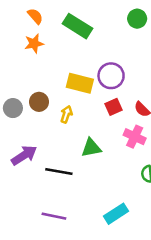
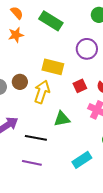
purple circle: (111, 76) -> (87, 49), moved
yellow arrow: (66, 114) -> (42, 92), size x1.6
cyan rectangle: (116, 214) -> (82, 160), moved
purple line: (54, 216) -> (32, 163), moved

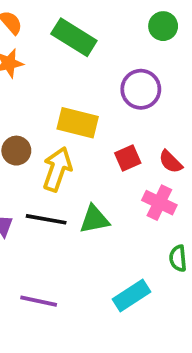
black line: (36, 138) -> (46, 219), moved

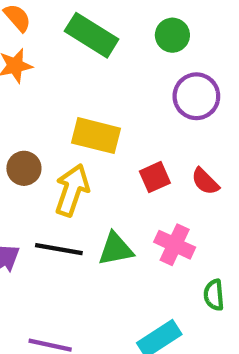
green circle: (163, 26) -> (172, 35), moved
purple circle: (141, 89) -> (196, 96), moved
pink cross: (159, 203) -> (175, 245), moved

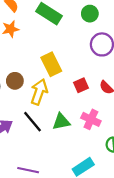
yellow rectangle: (96, 136) -> (51, 64), turned 50
black line: (59, 249) -> (33, 122), turned 40

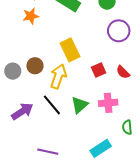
pink cross: (91, 119) -> (108, 103), turned -30
green triangle: (61, 122) -> (79, 105), turned -30

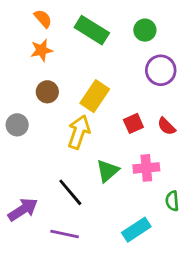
yellow rectangle: (70, 50) -> (95, 96), turned 60
brown circle: (35, 66) -> (47, 92), moved
black line: (52, 105) -> (70, 192), moved
purple arrow: (22, 111) -> (23, 210), moved

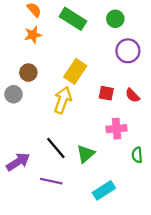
brown circle: (47, 92) -> (28, 73), moved
red square: (133, 123) -> (106, 93), turned 35
green triangle: (108, 171) -> (86, 154), moved
cyan rectangle: (136, 230) -> (104, 190), moved

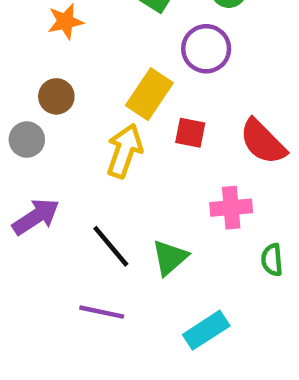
purple circle: (128, 51) -> (206, 49), moved
red square: (106, 93) -> (190, 133), moved
red semicircle: (132, 95) -> (263, 142), size x1.6
purple arrow: (18, 162) -> (36, 217), moved

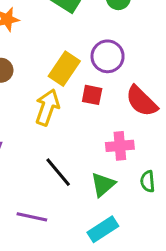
purple circle: (206, 49) -> (108, 56), moved
black line: (111, 246) -> (58, 172), moved
green triangle: (170, 258) -> (103, 184), moved

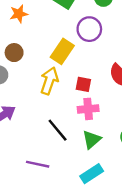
purple circle: (108, 56) -> (89, 29), moved
red square: (92, 95) -> (83, 84), moved
pink cross: (120, 146) -> (88, 109), moved

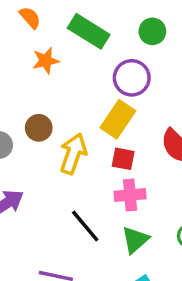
orange star: (19, 14) -> (46, 61), moved
yellow rectangle: (62, 51) -> (118, 119), moved
brown circle: (14, 53) -> (39, 128), moved

